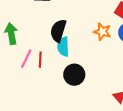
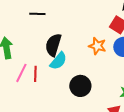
cyan semicircle: (63, 47) -> (58, 61), turned -138
black circle: (74, 75) -> (80, 86), moved

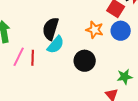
black circle: (80, 86) -> (85, 61), moved

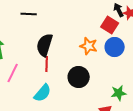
cyan semicircle: (56, 45) -> (43, 93), moved
red line: (33, 58) -> (47, 64), moved

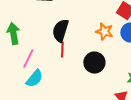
cyan semicircle: (43, 93) -> (34, 79), moved

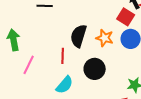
black semicircle: (60, 31) -> (79, 36), moved
cyan semicircle: (34, 79) -> (65, 85), moved

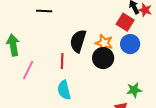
black circle: (95, 69) -> (103, 58), moved
cyan semicircle: (65, 85) -> (64, 90), turned 126

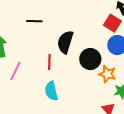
black line: (44, 11) -> (34, 21), moved
orange star: (104, 43) -> (107, 74), moved

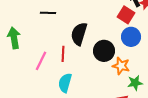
pink line: (15, 71) -> (41, 61), moved
cyan semicircle: (51, 91) -> (65, 83), turned 30

